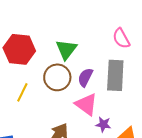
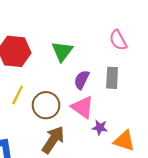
gray rectangle: (115, 75) -> (112, 78), size x0.7
brown circle: (57, 77) -> (46, 105), moved

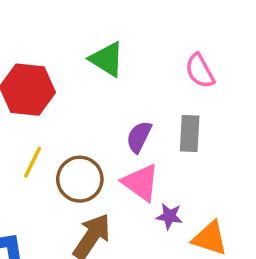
green triangle: (62, 51) -> (107, 59), moved, turned -35

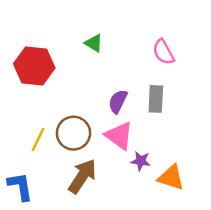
green triangle: (107, 59) -> (94, 43), size x0.7
yellow line: (33, 162) -> (38, 139), moved

